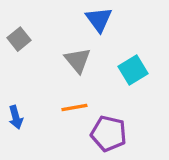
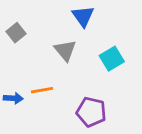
orange line: (74, 107) -> (42, 90), moved
blue arrow: (16, 117) -> (13, 98), turned -72

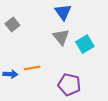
gray triangle: (65, 50) -> (61, 37), moved

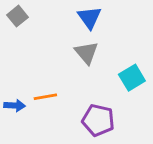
gray square: (12, 24) -> (18, 16), moved
cyan square: (85, 44) -> (132, 78), moved

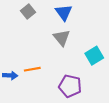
gray square: (18, 16) -> (28, 11), moved

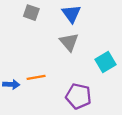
gray square: (28, 11) -> (31, 13), turned -32

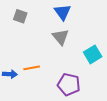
gray square: (31, 13) -> (20, 16), moved

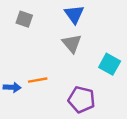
cyan square: (93, 54) -> (110, 64), turned -30

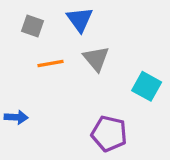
blue triangle: (74, 14) -> (80, 19), moved
orange line: (38, 80) -> (50, 63), moved

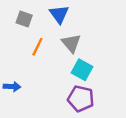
orange line: (50, 63) -> (37, 47), turned -54
cyan square: (147, 86) -> (82, 70), moved

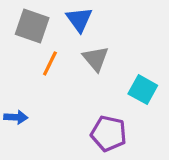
gray square: (24, 19) -> (32, 26), size x1.5
cyan square: (82, 70) -> (143, 90), moved

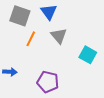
purple pentagon: (109, 133) -> (48, 82), moved

